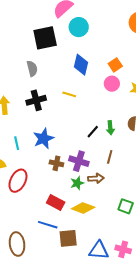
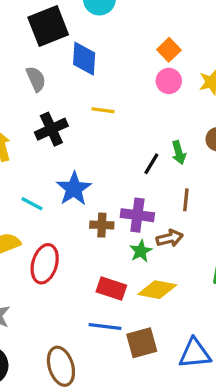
blue diamond: (81, 65) -> (84, 59), moved
cyan line: (17, 143) -> (32, 204), turned -40

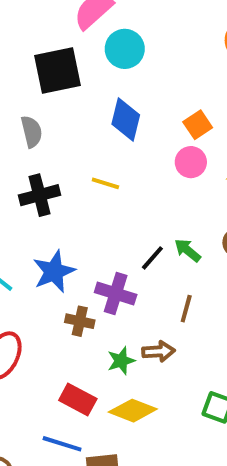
blue diamond: (84, 59) -> (126, 120), moved
green arrow: (179, 153) -> (188, 250), turned 135
purple cross: (137, 215) -> (116, 294), moved

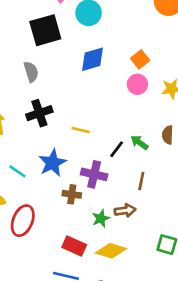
blue diamond: (126, 120) -> (93, 59), turned 64
yellow line: (105, 183) -> (81, 130), moved

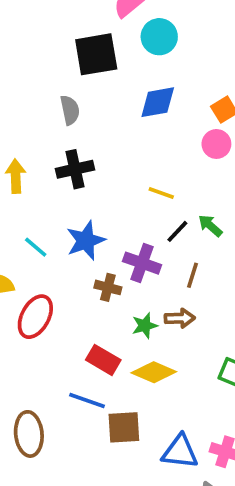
yellow line: (81, 130) -> (161, 193), moved
brown line: (141, 181) -> (193, 275), moved

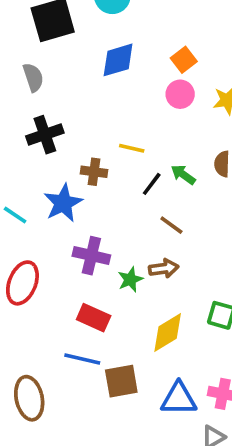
purple cross: (142, 263) -> (91, 256), moved
brown line: (193, 275) -> (171, 225), turned -65
brown cross: (108, 287) -> (94, 172), moved
yellow diamond: (154, 372) -> (168, 333), moved, turned -48

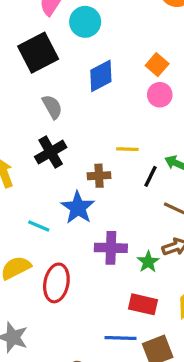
gray semicircle: (33, 77) -> (52, 107), moved
red rectangle: (94, 318) -> (143, 304), moved

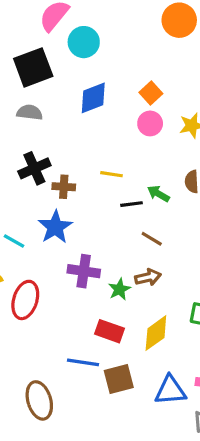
gray semicircle: (52, 107) -> (30, 112), moved, turned -60
brown cross: (99, 176) -> (64, 187), moved
black line: (150, 176) -> (131, 204), turned 50

